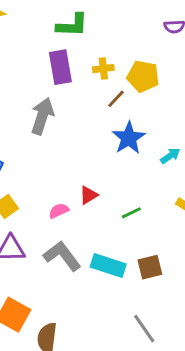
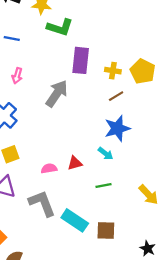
green L-shape: (72, 25) -> (60, 27), moved
yellow pentagon: (143, 76) -> (143, 71), moved
cyan arrow: (170, 156) -> (106, 154), moved, turned 56

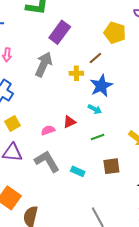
purple rectangle: (81, 60) -> (60, 32), turned 40
yellow cross: (113, 71) -> (76, 73), moved
cyan rectangle: (75, 220) -> (78, 171), size x0.6
brown square: (106, 230) -> (111, 166), moved

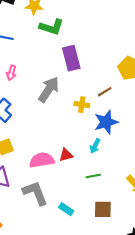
purple rectangle: (60, 32) -> (71, 58), turned -60
cyan arrow: (95, 109) -> (95, 146), turned 80
pink semicircle: (48, 130) -> (42, 160), size x1.6

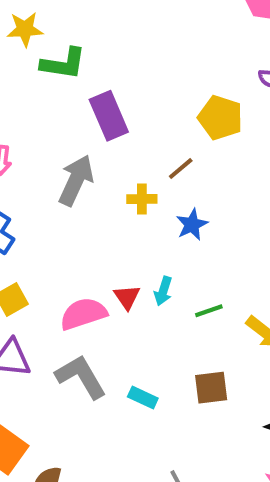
blue star: (106, 122) -> (192, 225), size x0.7
cyan arrow: (95, 146) -> (163, 291), moved
red triangle: (66, 155) -> (127, 297), turned -40
green line: (93, 176) -> (209, 311), moved

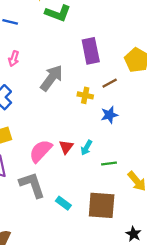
purple rectangle: (109, 116) -> (91, 51), moved
pink semicircle: (83, 314) -> (41, 151), turned -40
brown square: (211, 388) -> (102, 205), size x1.5

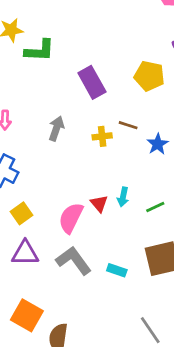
gray arrow: (52, 78) -> (56, 128), size x0.7
brown line: (110, 83) -> (128, 125), moved, turned 64
blue star: (109, 115) -> (158, 144), moved

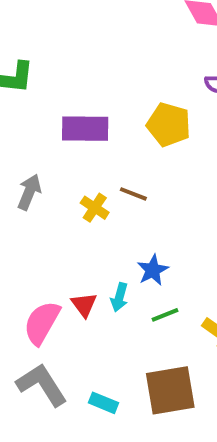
purple rectangle: (92, 82) -> (85, 129), turned -64
yellow cross: (102, 136) -> (95, 208), turned 36
blue star: (158, 144) -> (153, 270), moved

